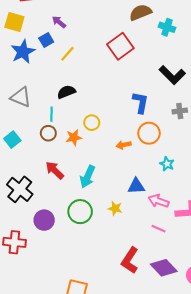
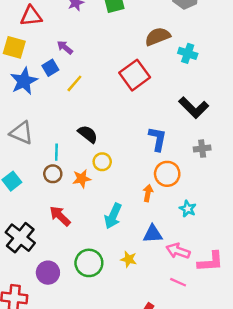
black semicircle: (66, 92) -> (88, 134), moved, turned 60
orange arrow: (124, 145) -> (148, 193), moved, turned 112
cyan arrow: (88, 177) -> (113, 216), moved

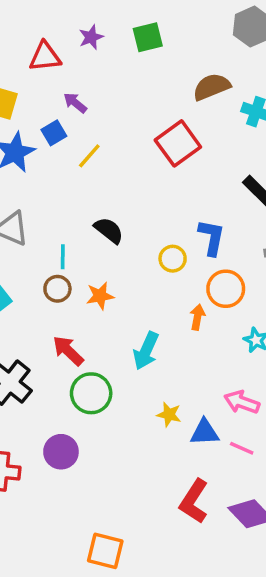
red triangle: (31, 16) -> (45, 57), moved
yellow circle: (102, 162) -> (173, 259), moved
blue triangle: (153, 234) -> (204, 432), moved
green circle: (89, 263) -> (91, 393), moved
purple circle: (48, 273) -> (61, 452), moved

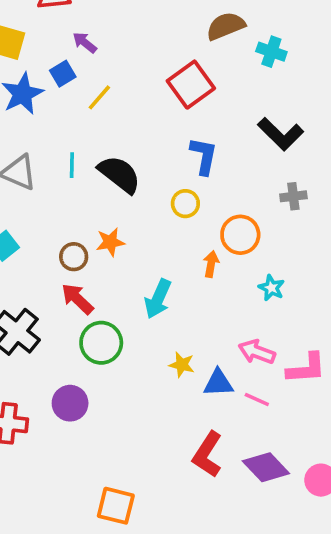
black semicircle: (109, 230) -> (119, 174), size x1.4
blue L-shape: (212, 237) -> (204, 156), moved
cyan line: (63, 257) -> (72, 165), moved
brown circle: (57, 289) -> (74, 257), moved

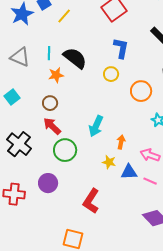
orange star: (110, 242) -> (56, 75), moved
orange arrow: (211, 264) -> (121, 142), moved
red L-shape: (207, 454) -> (91, 201), moved

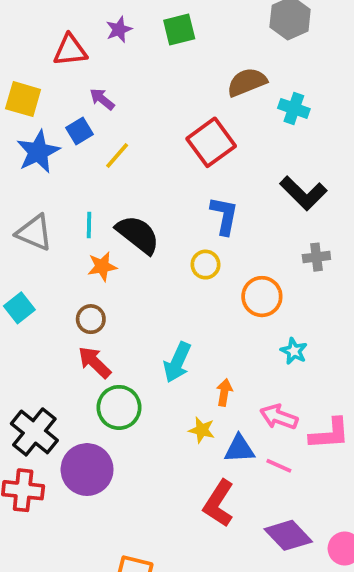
black cross: (19, 144) -> (34, 432), moved
purple circle: (48, 183) -> (87, 470), size x1.4
red L-shape: (91, 201) -> (219, 503), moved

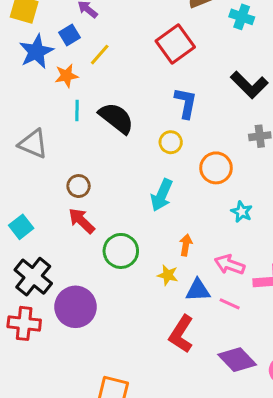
gray triangle: (34, 233) -> (33, 144), moved
orange star: (102, 266) -> (66, 76), moved
cyan square: (19, 308) -> (21, 227), moved
cyan arrow: (177, 362) -> (162, 195), moved
green circle: (119, 407) -> (121, 251), moved

